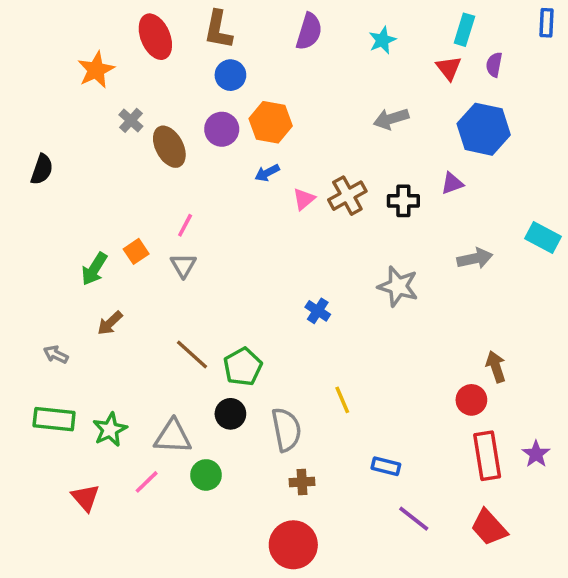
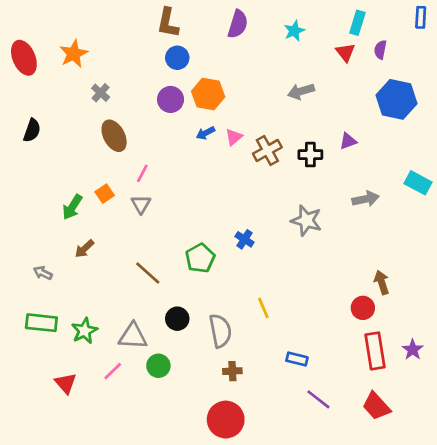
red ellipse: (155, 37) -> (24, 58), moved
blue hexagon: (484, 129) -> (396, 99), moved
brown ellipse: (169, 147) -> (114, 136), moved
pink triangle: (304, 199) -> (234, 137), moved
green pentagon: (243, 367) -> (200, 258), moved

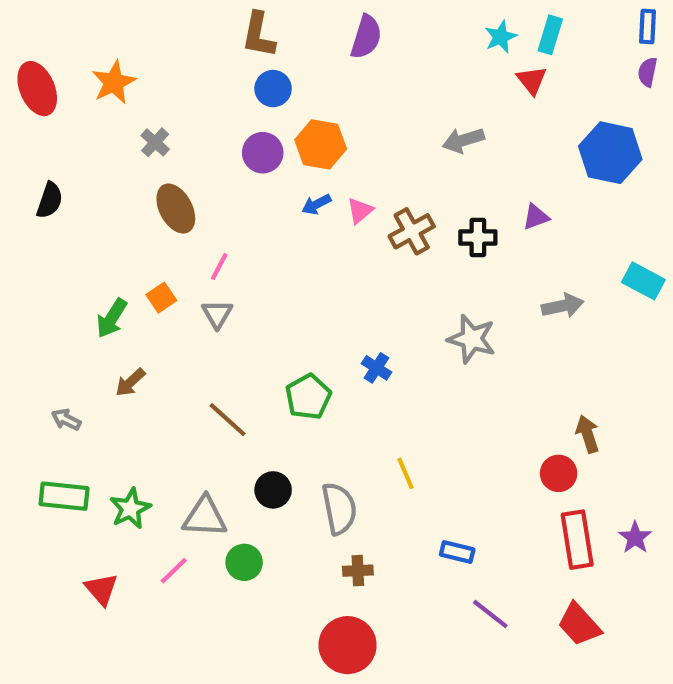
cyan star: (294, 31) -> (501, 37), moved
purple semicircle: (380, 50) -> (648, 72), moved

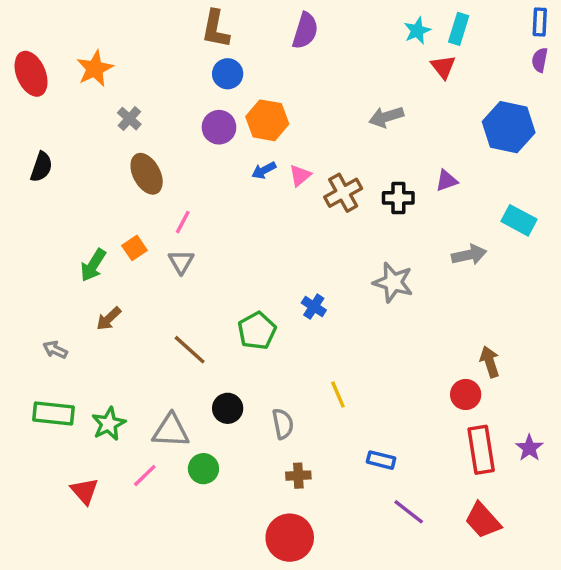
cyan rectangle: (643, 281) -> (519, 220), moved
gray semicircle: (339, 509) -> (283, 424), size x0.7

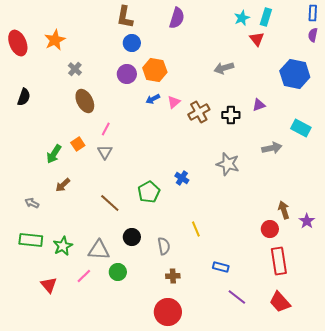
purple star: (529, 448) -> (307, 221), moved

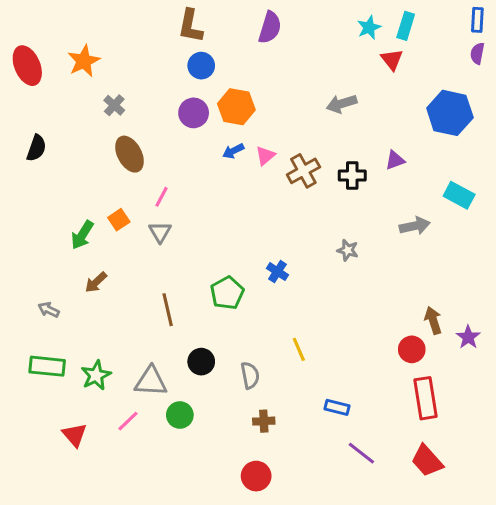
gray star: (228, 164) -> (348, 250), size x0.6
brown line: (110, 203) -> (168, 310), turned 35
red circle: (168, 312) -> (256, 476), size x0.7

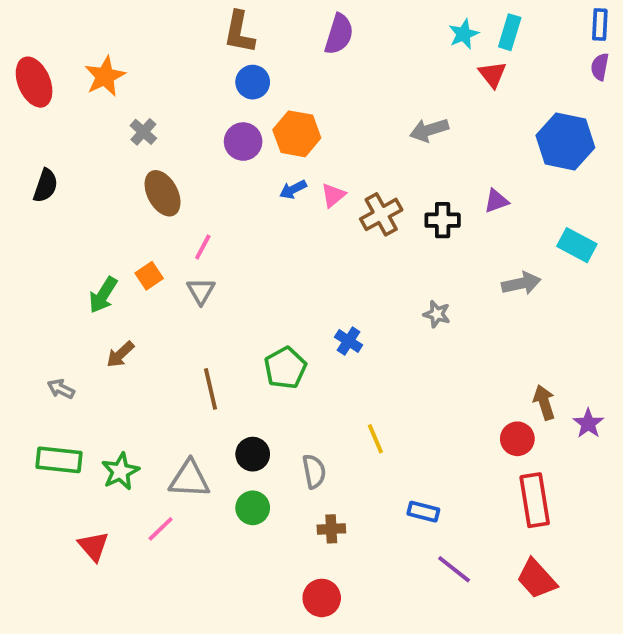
green circle: (180, 415) -> (253, 508), moved

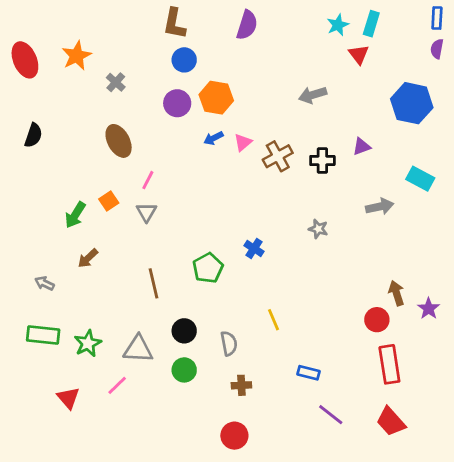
gray cross: (143, 132) -> (116, 82), moved

